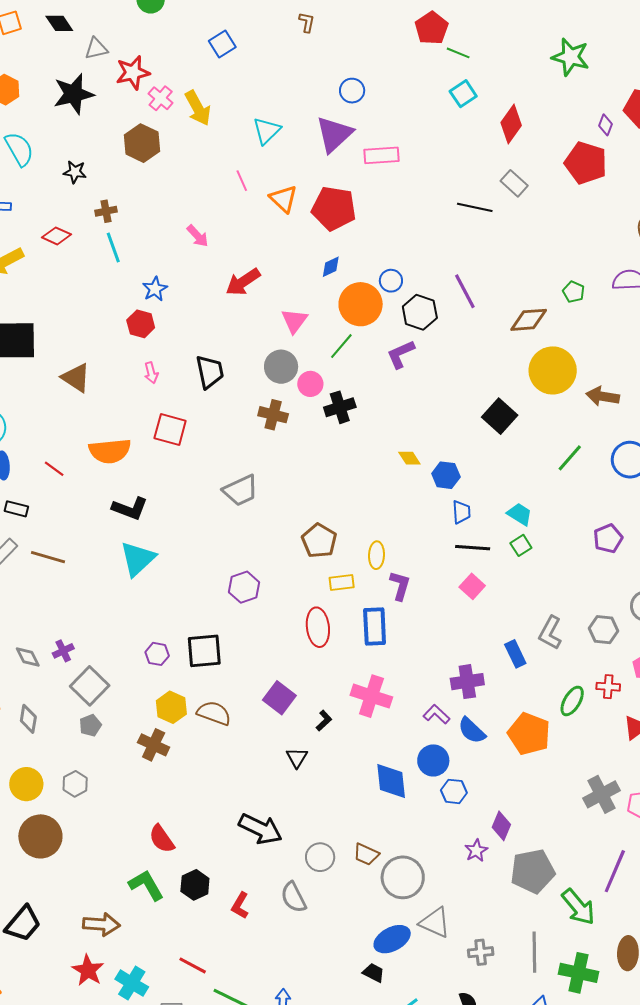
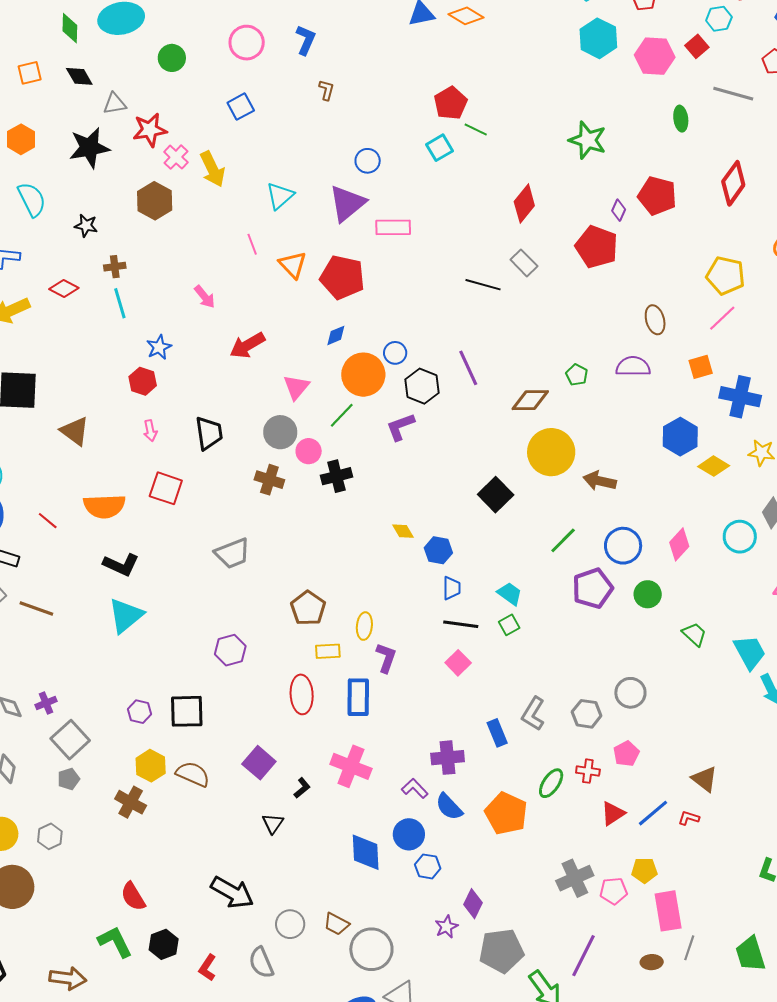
cyan square: (463, 94) -> (440, 148), moved
purple pentagon: (608, 539) -> (593, 588), moved, size x1.4

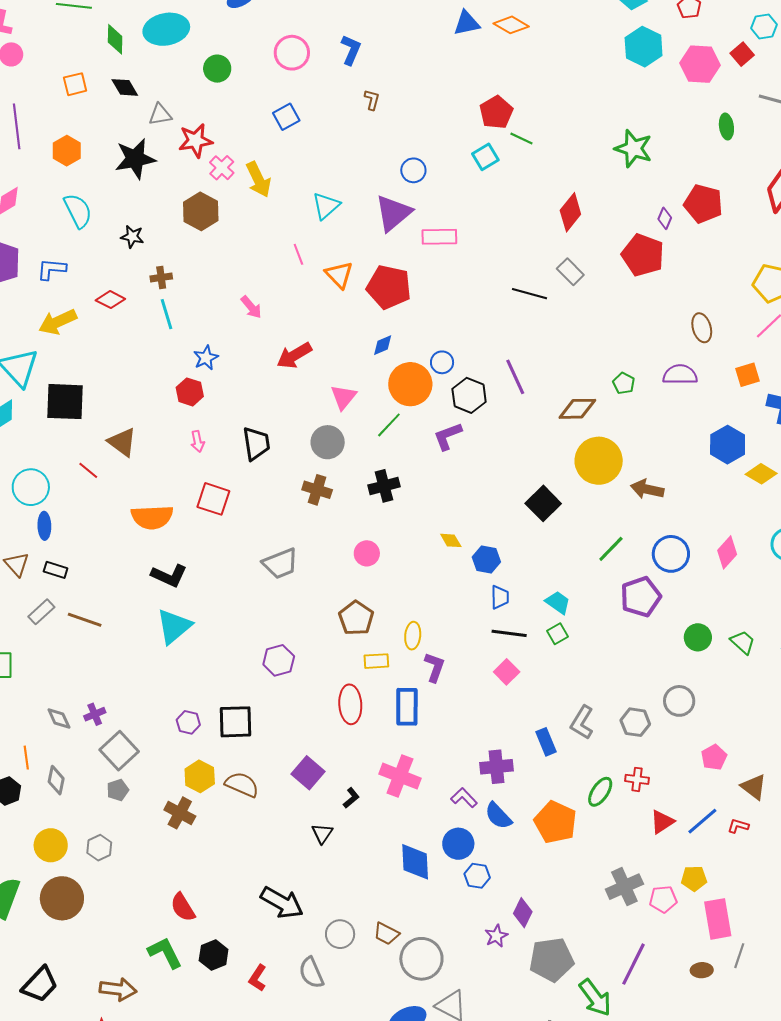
pink circle: (309, 451) -> (367, 553), moved
red line: (48, 521) -> (88, 470), moved
green circle: (648, 594) -> (698, 637), moved
pink pentagon: (626, 754) -> (714, 757), moved

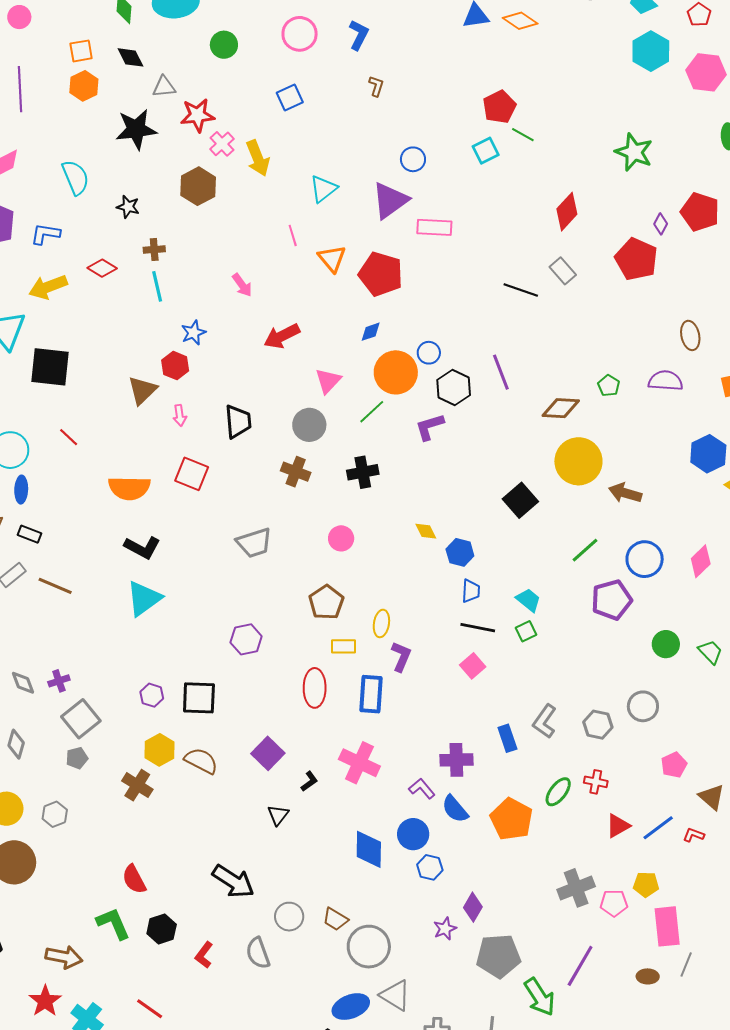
orange hexagon: (67, 151) -> (84, 86), moved
brown triangle: (122, 442) -> (142, 390), moved, turned 36

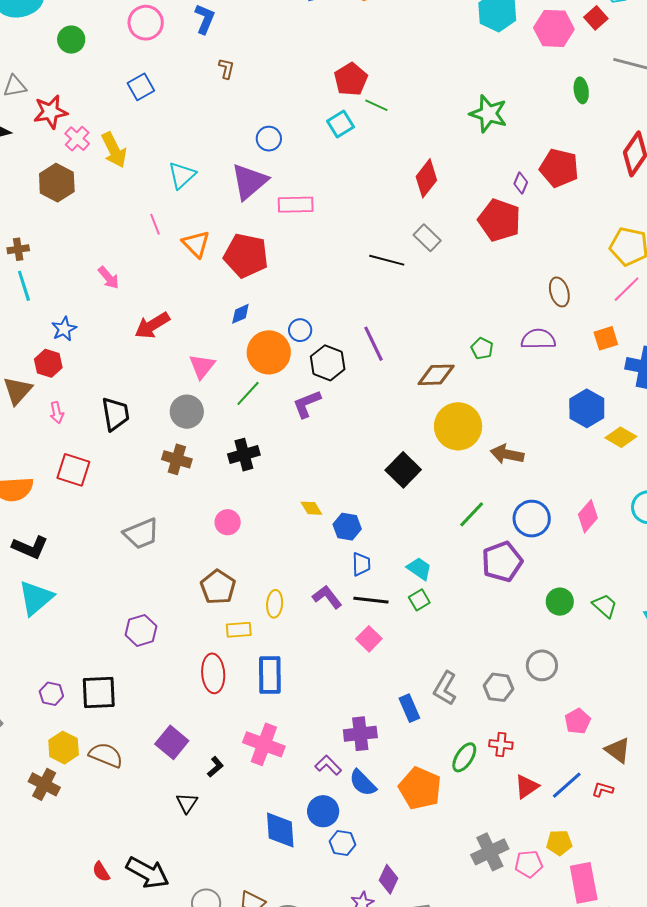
purple L-shape: (401, 657) -> (327, 597), moved, turned -56
red semicircle: (134, 879) -> (101, 872), moved, size x0.7

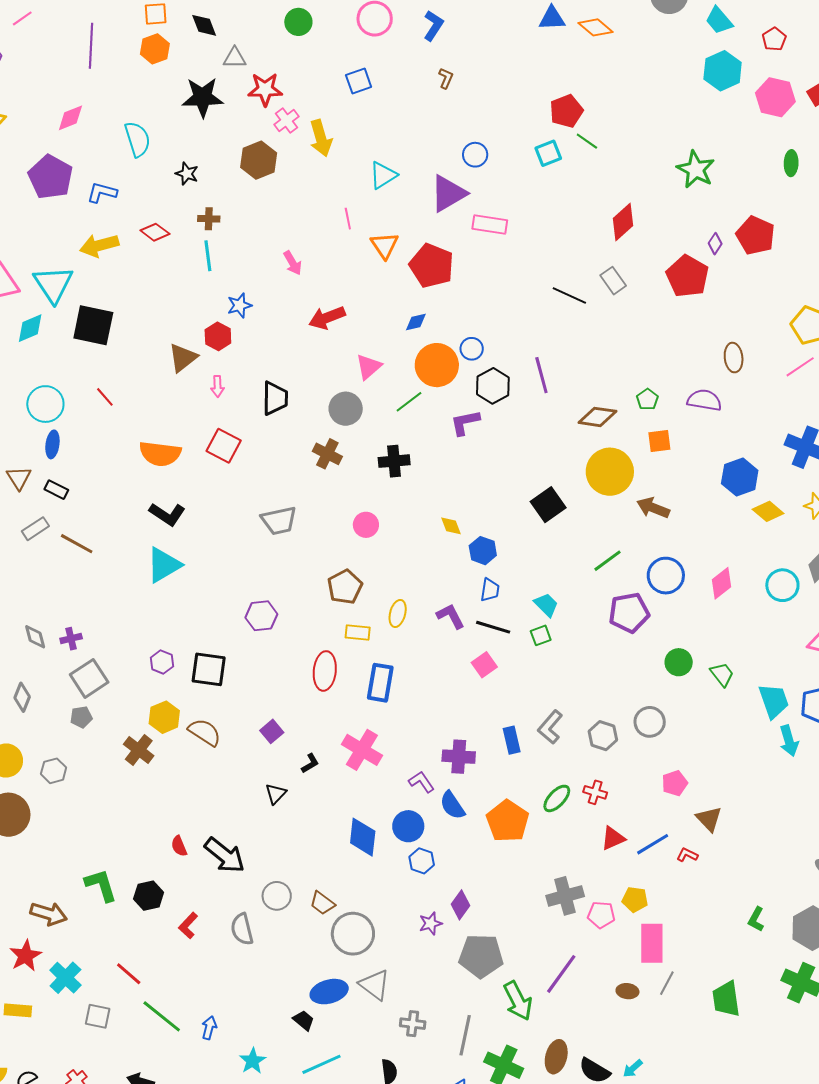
orange square: (606, 338) -> (659, 441), moved
purple square: (172, 742) -> (272, 731), size x0.7

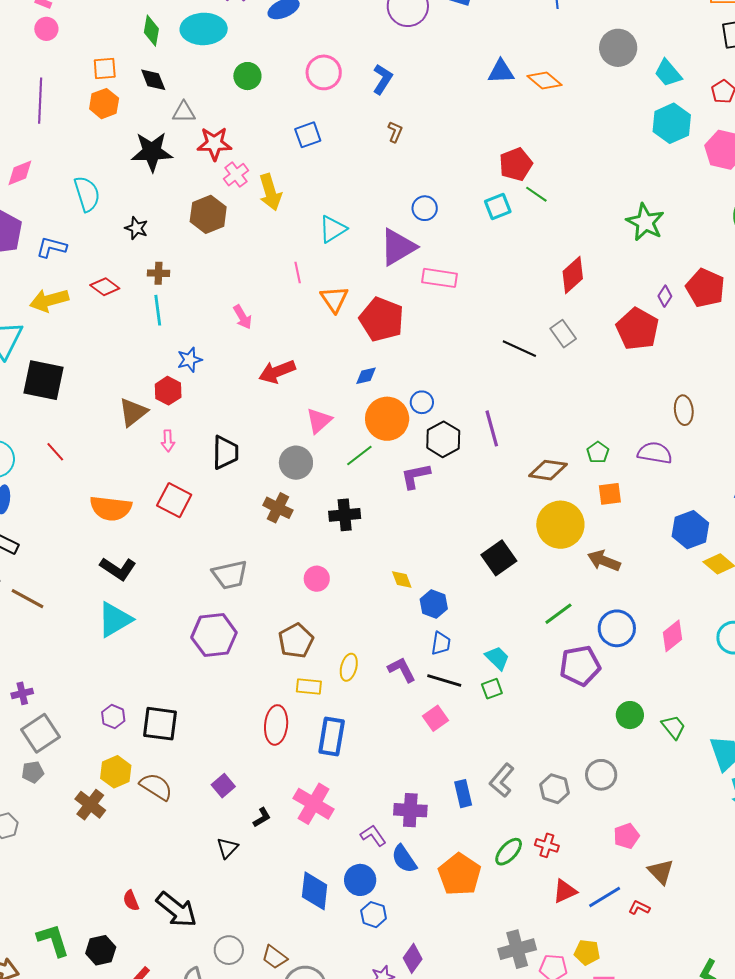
purple hexagon: (261, 616) -> (214, 635), moved, size x1.4

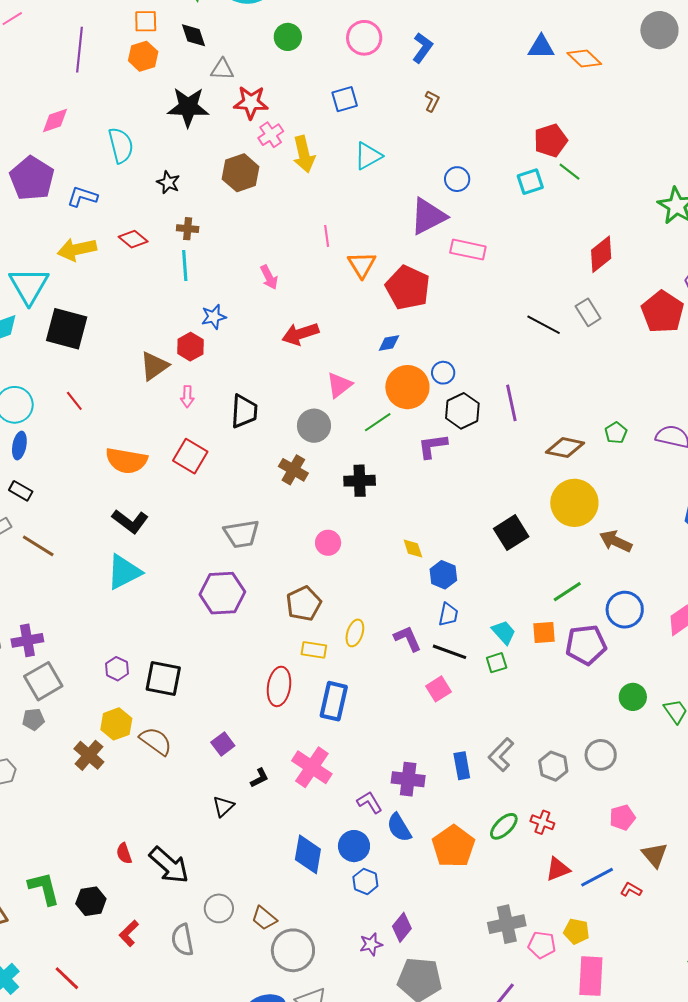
cyan triangle: (333, 229) -> (368, 156), moved
orange square: (610, 494) -> (544, 632), moved
purple cross: (22, 693) -> (27, 640), size x1.4

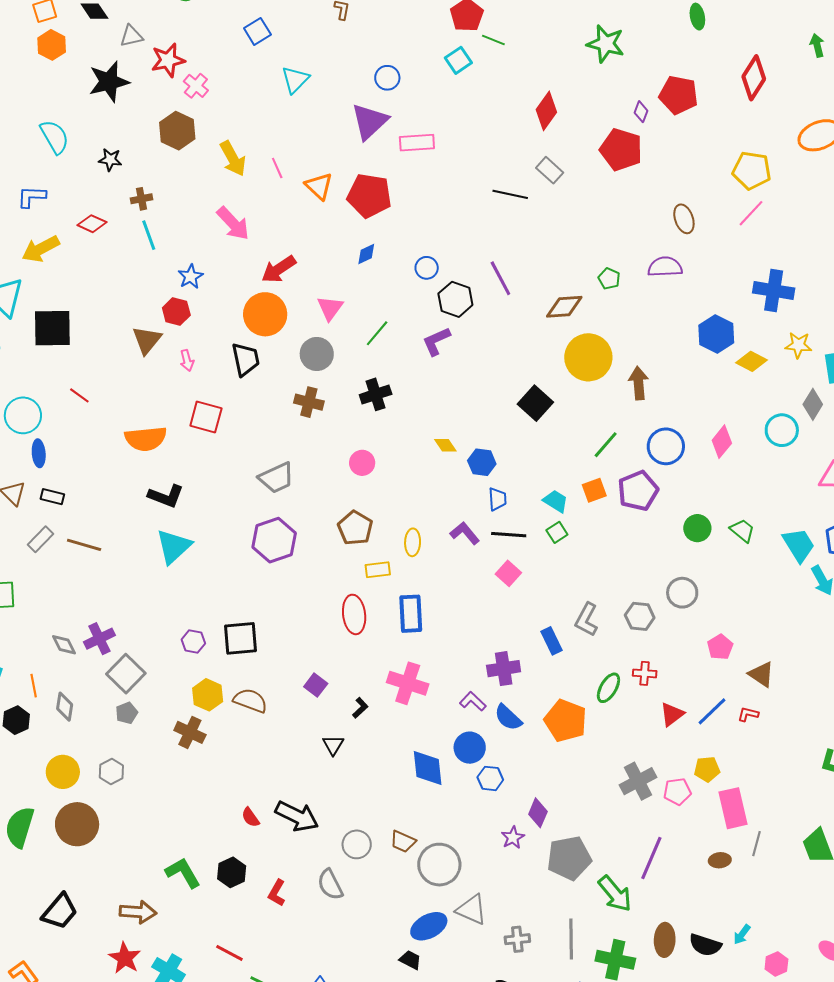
yellow arrow: (304, 154) -> (233, 159), moved
pink arrow: (269, 277) -> (233, 223), size x1.5
orange circle: (407, 387) -> (265, 314), moved
brown arrow: (616, 541) -> (639, 383), turned 76

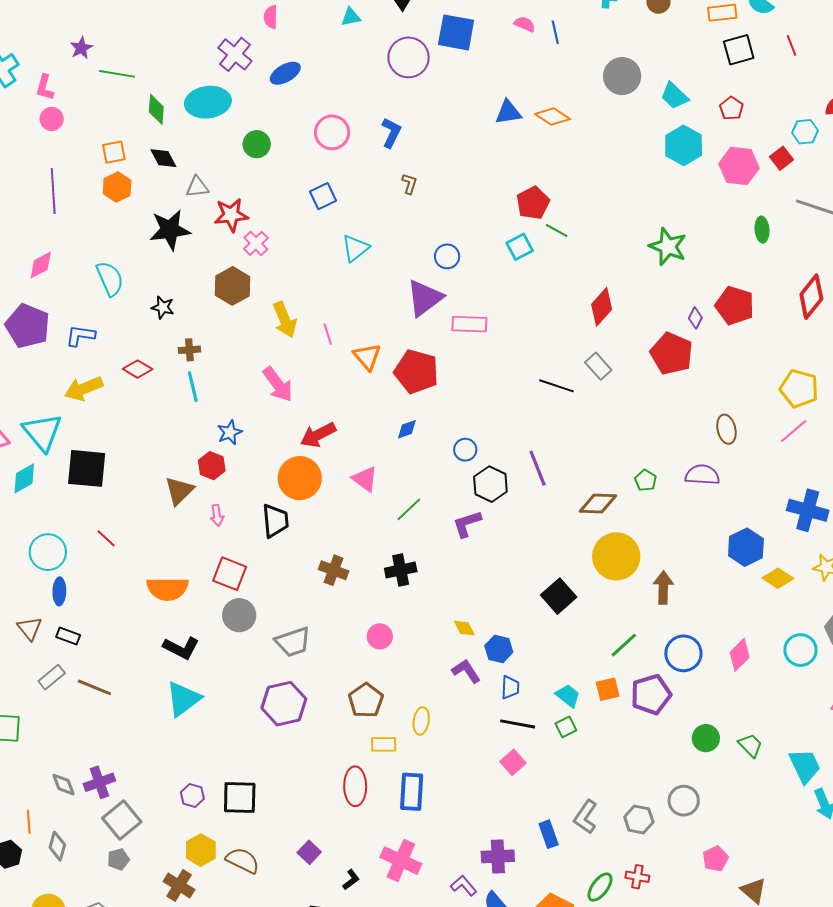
pink triangle: (330, 308) -> (365, 479), turned -36
gray circle: (317, 354) -> (239, 615), moved
purple L-shape: (465, 533) -> (466, 671), moved

